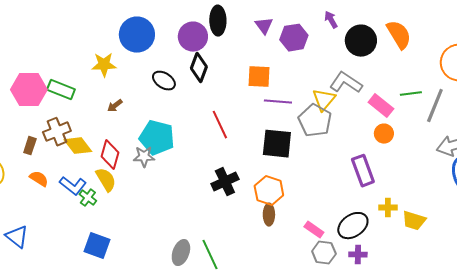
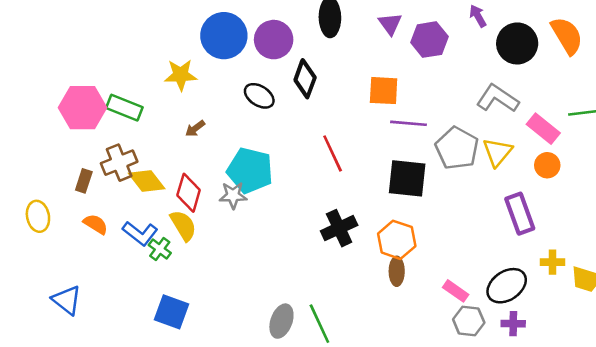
purple circle: (193, 37) -> (274, 40), moved
yellow triangle: (324, 100) -> (497, 152), moved

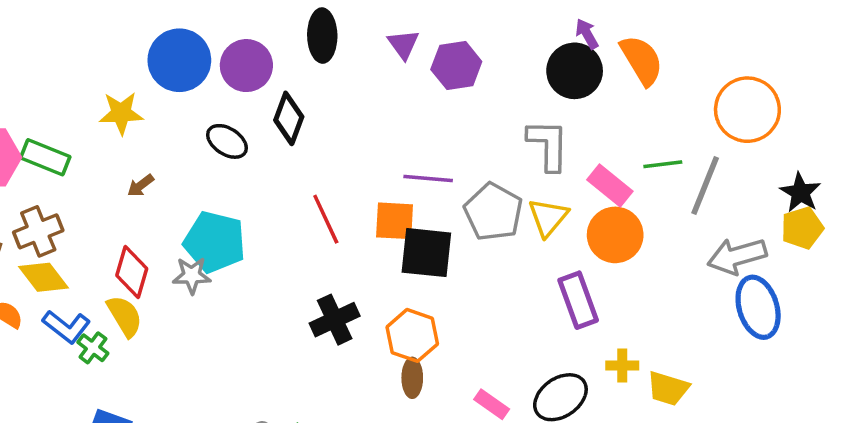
purple arrow: (478, 16) -> (587, 34), moved
orange square: (384, 91) -> (395, 221), moved
gray L-shape: (497, 98) -> (548, 145), turned 57
orange circle: (547, 165) -> (615, 235), size x1.6
yellow diamond: (147, 181) -> (44, 277), moved

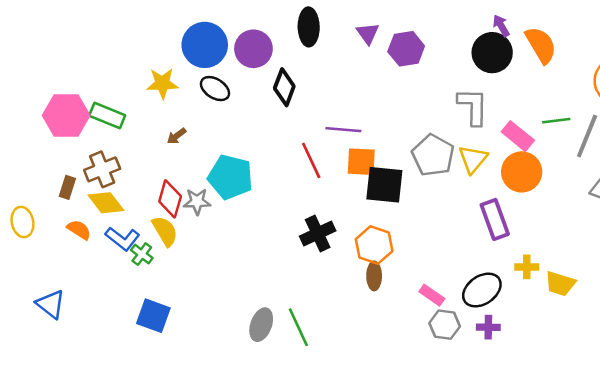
black ellipse: (227, 141) -> (215, 89), moved
purple line: (428, 178) -> (343, 130), moved
gray star: (192, 275) -> (197, 201), moved

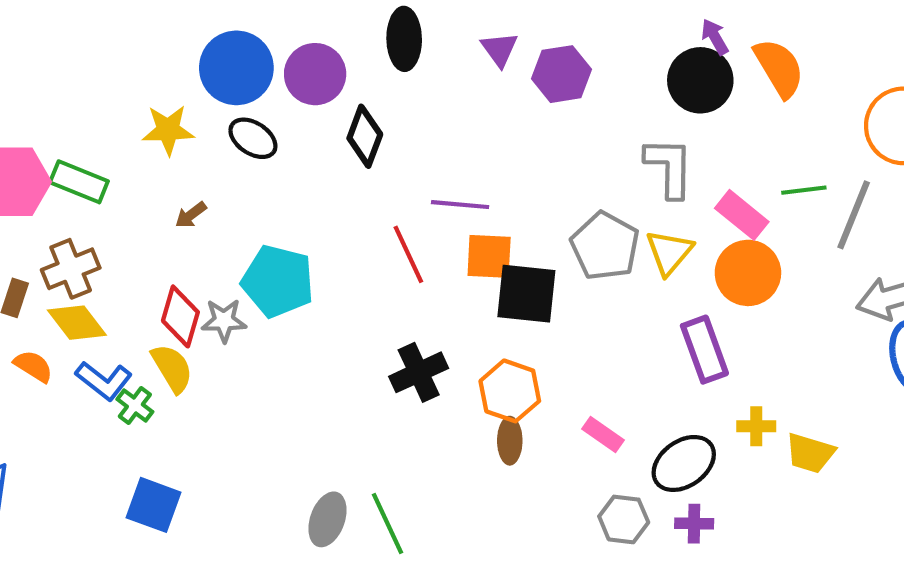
pink rectangle: (432, 295) -> (603, 434), moved

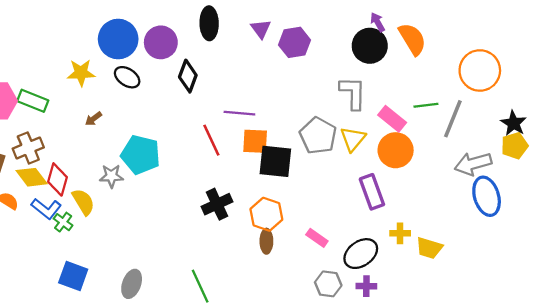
red diamond: (180, 316) -> (57, 179), moved
gray ellipse: (328, 519) -> (132, 284), moved

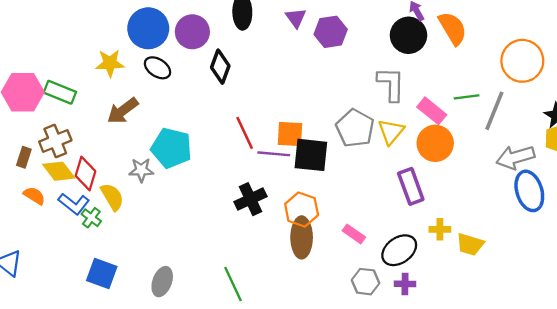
purple line: (239, 113) -> (274, 154), moved
brown arrow: (93, 119) -> (123, 111), size x1.8
brown ellipse: (266, 241) -> (302, 237), size x1.6

